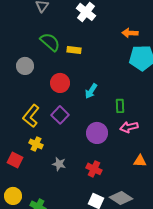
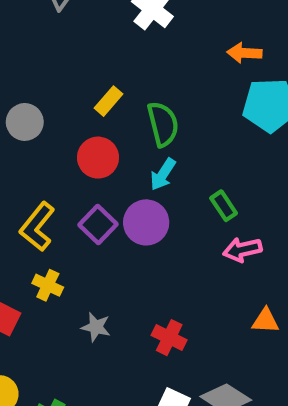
green semicircle: (50, 42) -> (163, 124), moved, turned 35
yellow rectangle: (74, 50) -> (108, 101), moved, turned -56
green rectangle: (120, 106) -> (224, 206), turned -32
purple circle: (97, 133) -> (146, 222), moved

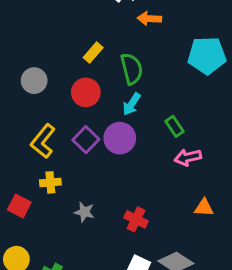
orange arrow: (245, 53) -> (149, 19), moved
gray circle: (25, 122) -> (34, 81), moved
yellow cross: (48, 285) -> (50, 182), turned -30

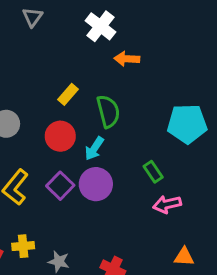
cyan pentagon: (207, 55) -> (187, 124), moved
cyan arrow: (132, 104) -> (94, 149), moved
yellow cross: (50, 182) -> (23, 246), moved

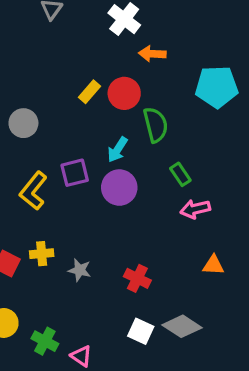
green semicircle: (108, 111) -> (156, 125), moved
cyan pentagon: (187, 124) -> (217, 87), moved
red circle: (60, 136) -> (124, 93), moved
purple square: (60, 186) -> (75, 173), moved, turned 32

